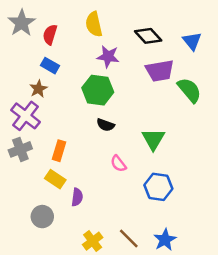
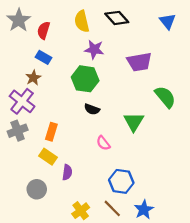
black diamond: (148, 36) -> (117, 18), moved
blue triangle: (192, 41) -> (167, 21), moved
green semicircle: (189, 90) -> (165, 97), moved
blue hexagon: (158, 187) -> (121, 181), moved

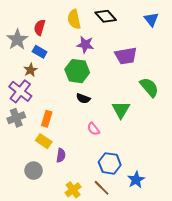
gray star: (19, 20) -> (17, 40), moved
blue star: (144, 210) -> (136, 180), moved

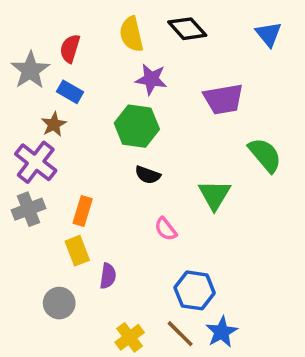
yellow rectangle: (44, 141) -> (77, 251), turned 35
blue star: (136, 180) -> (222, 332), moved

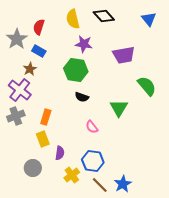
blue hexagon: (195, 290) -> (93, 161), moved
yellow cross: (130, 337) -> (72, 175), moved

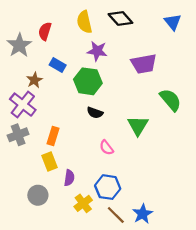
blue rectangle: (39, 51) -> (58, 65), moved

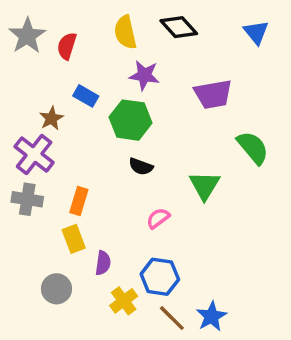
gray star: (19, 45) -> (27, 36), moved
gray cross: (18, 135) -> (27, 199), turned 30
pink semicircle: (106, 148) -> (158, 218), turned 91

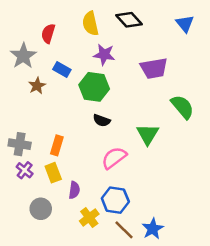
gray star: (27, 36) -> (23, 56), moved
purple cross: (34, 155) -> (25, 170), moved, size x0.6
pink semicircle: (158, 218) -> (114, 158), size x1.5

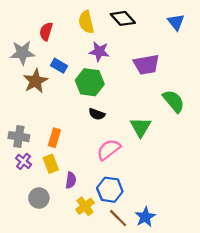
gray star: (23, 56) -> (22, 53), turned 30
brown star: (37, 86) -> (35, 81), size x1.5

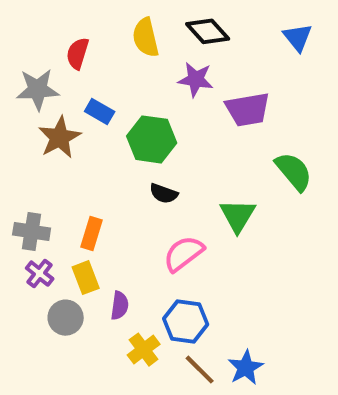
purple star: (99, 52) -> (196, 79), moved
gray circle: (39, 198) -> (66, 318), moved

